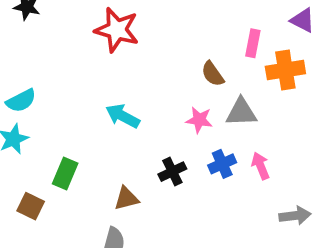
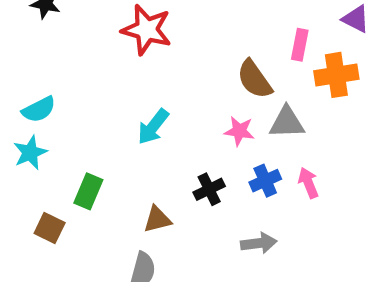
brown semicircle: (213, 74) -> (254, 79), size x1.4
cyan arrow: (123, 116) -> (153, 127), turned -80
gray arrow: (295, 216) -> (259, 243), moved

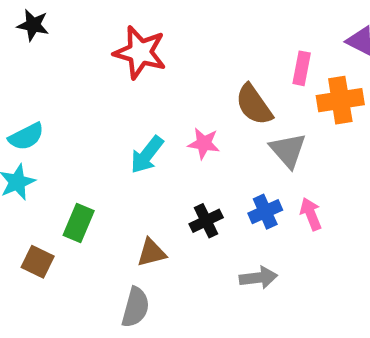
gray triangle: (287, 122) -> (288, 150), turned 51
pink star: (239, 131) -> (204, 143), moved

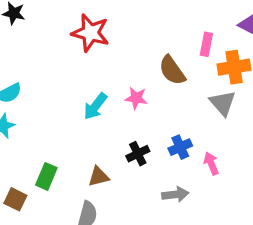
gray triangle: (288, 150) -> (223, 103), moved
pink arrow: (311, 214) -> (211, 163), moved
green rectangle: (79, 223) -> (46, 176), moved
brown square: (38, 262) -> (15, 199), moved

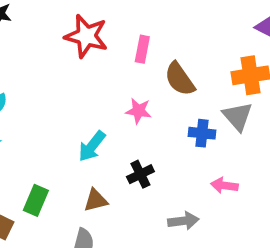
pink rectangle: (206, 44) -> (142, 49), moved
cyan arrow: (95, 106) -> (92, 146), moved
blue cross: (180, 147) -> (202, 133), moved, turned 30
pink arrow: (211, 163) -> (224, 185), turned -60

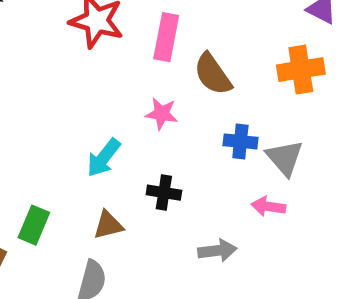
pink rectangle: (142, 49) -> (166, 37), size x1.4
gray triangle: (237, 116) -> (285, 158), moved
black cross: (140, 174) -> (164, 193), turned 35

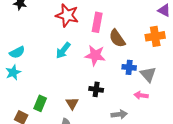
pink star: (162, 114) -> (95, 55), size x1.5
cyan arrow: (104, 158) -> (63, 50), moved
brown triangle: (108, 225) -> (72, 103), turned -48

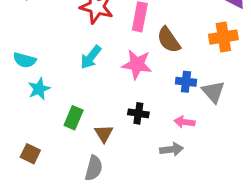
cyan semicircle: (17, 52) -> (25, 60), turned 42
cyan star: (13, 72) -> (39, 89), moved
pink arrow: (141, 95) -> (185, 122), moved
green rectangle: (40, 103) -> (74, 118), moved

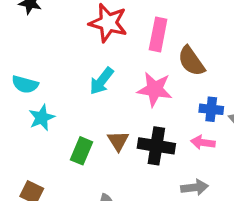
black cross: (138, 113) -> (156, 146), size x1.5
pink arrow: (185, 122) -> (203, 143), moved
brown triangle: (104, 134) -> (118, 141), moved

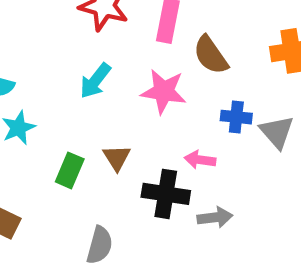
pink arrow: (203, 143) -> (200, 160), moved
black cross: (156, 146) -> (166, 194), moved

